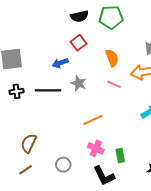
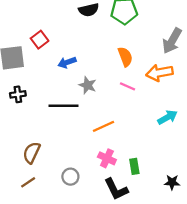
red square: (79, 43) -> (40, 40), moved
black line: (48, 90) -> (64, 106), moved

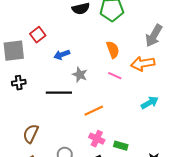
green rectangle: (134, 166) -> (121, 146), turned -64

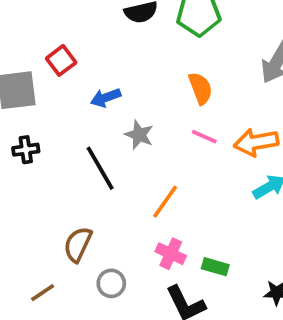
orange arrow: (143, 64) -> (256, 142), moved
black line: (59, 93) -> (100, 168), turned 60
orange line: (94, 111) -> (165, 202), turned -30
brown semicircle: (31, 134) -> (78, 244), moved

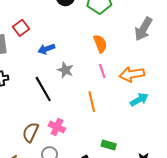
pink line: (204, 137) -> (102, 71), turned 48
orange line: (165, 202) -> (92, 102), moved, turned -48
pink cross: (171, 254) -> (57, 127), moved

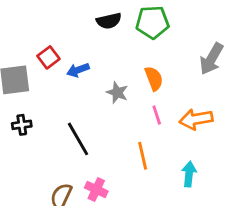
blue arrow: (46, 49) -> (78, 70), moved
gray star: (65, 70) -> (117, 93), moved
cyan arrow: (139, 100) -> (189, 174), moved, turned -54

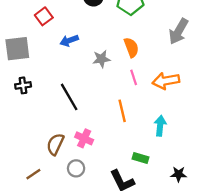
red square: (48, 57) -> (44, 16), moved
gray star: (117, 93) -> (101, 59), turned -30

